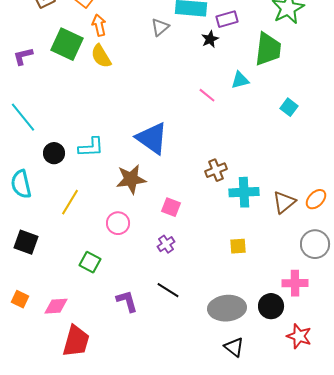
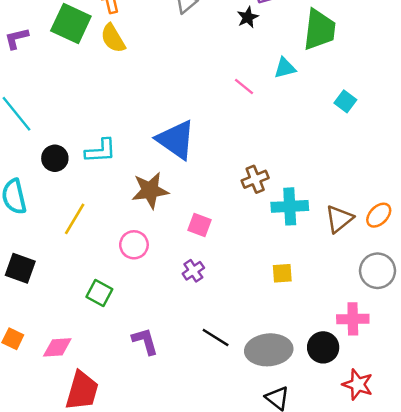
black line: (168, 290) -> (216, 338), moved

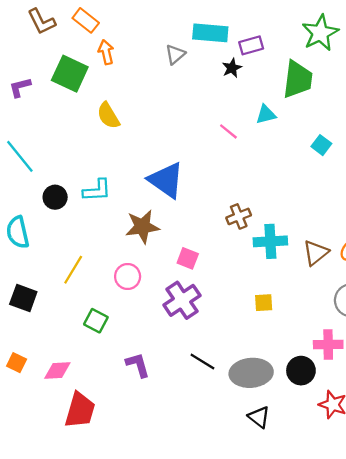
yellow semicircle: (113, 38) -> (108, 116), moved
yellow line: (75, 219) -> (73, 270), moved
purple cross: (193, 271) -> (182, 300), size x1.8

